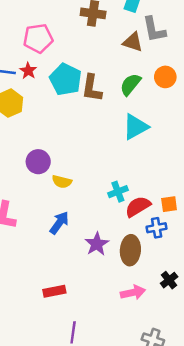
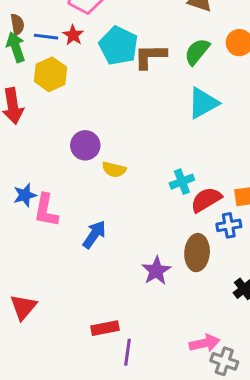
brown L-shape: (92, 88) -> (150, 56), turned 80
blue arrow: (59, 223) -> (94, 234), moved
purple star: (97, 244) -> (156, 271), moved
red rectangle: (54, 291) -> (105, 328), moved
pink arrow: (133, 293) -> (205, 343), moved

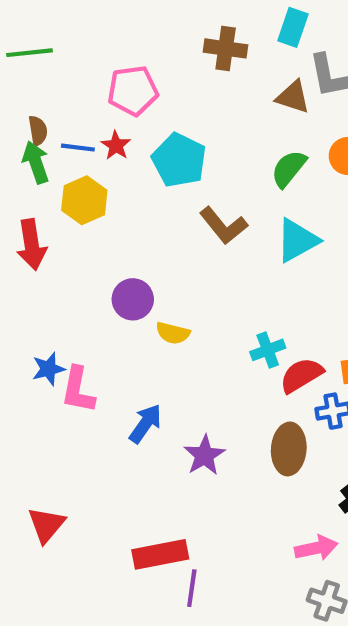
brown L-shape: (150, 56) -> (223, 226), moved, turned -128
purple star: (156, 271) -> (204, 455), moved
red rectangle: (105, 328) -> (160, 554), size x1.4
pink arrow: (205, 343) -> (316, 548), moved

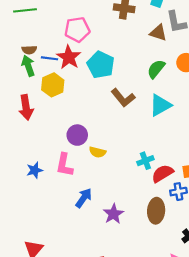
brown semicircle: (38, 131) -> (29, 50), turned 96
red star: (116, 145) -> (69, 57), size x1.6
pink L-shape: (78, 390) -> (64, 165), moved

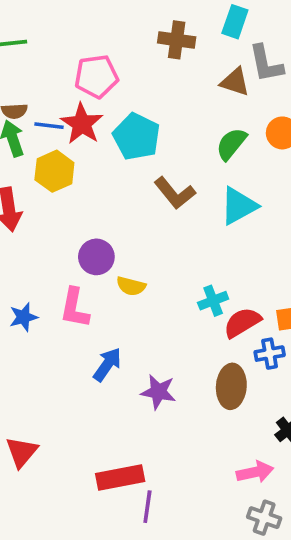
purple star: (113, 214) -> (158, 392), turned -30

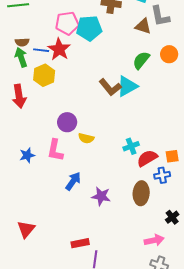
cyan pentagon: (137, 137) -> (89, 28), moved, turned -30
cyan triangle: (239, 206) -> (127, 86), moved
red rectangle: (120, 478) -> (80, 243), size x0.7

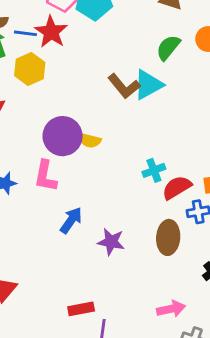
purple circle: (67, 122) -> (63, 136), size x1.4
yellow semicircle: (86, 138) -> (90, 140), moved
pink arrow: (154, 240) -> (171, 309), moved

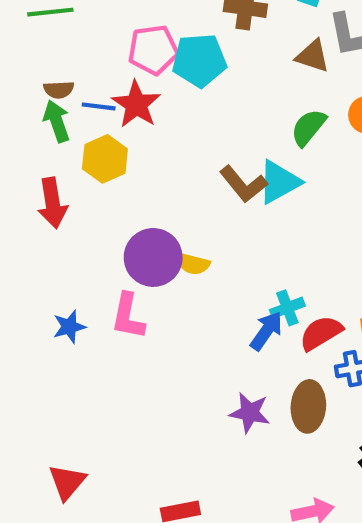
blue arrow: (71, 220) -> (266, 331), moved
purple star: (111, 242) -> (250, 413), moved

